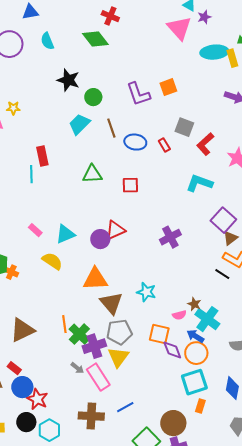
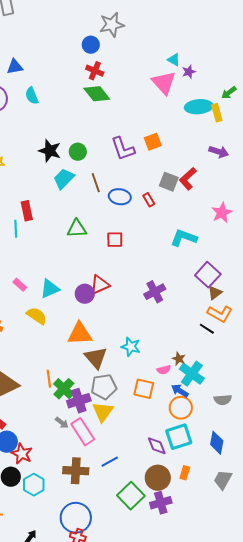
green diamond: (95, 39) -> (97, 94), moved
black star: (68, 80) -> (50, 151), moved
red L-shape: (205, 144) -> (188, 179), moved
purple diamond: (172, 350) -> (157, 446), moved
orange rectangle: (200, 406) -> (185, 473), moved

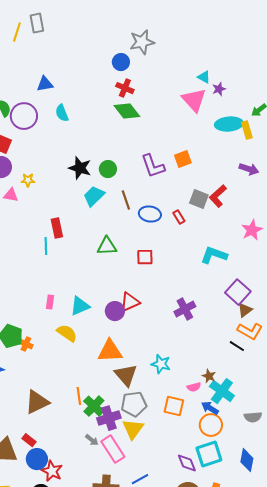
pink rectangle: (20, 285) -> (50, 302), turned 56

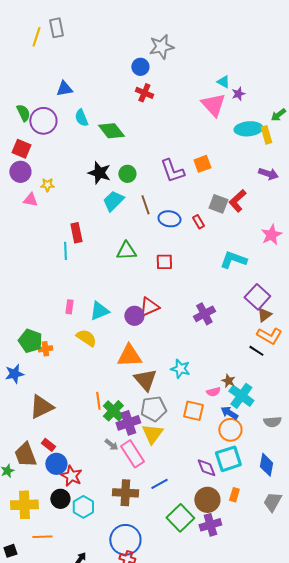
green diamond: (127, 111) -> (111, 131), moved
orange cross: (26, 344) -> (45, 349), turned -32
brown triangle: (37, 402) -> (41, 407), moved

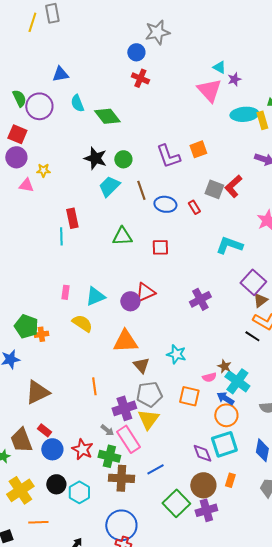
brown triangle: (145, 380) -> (141, 365), size x0.7
green cross: (113, 411) -> (109, 456), moved, turned -30
red star: (71, 476) -> (82, 449), moved
yellow cross: (24, 505) -> (20, 490), turned -32

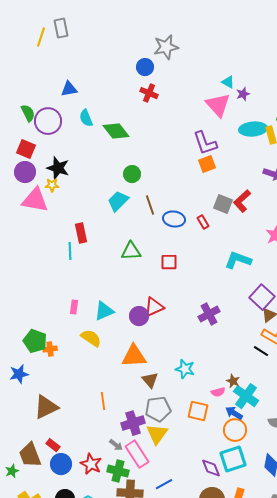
purple L-shape: (168, 156) -> (205, 143), moved
black star: (95, 158) -> (58, 168), moved
pink triangle: (26, 185) -> (35, 200), size x1.8

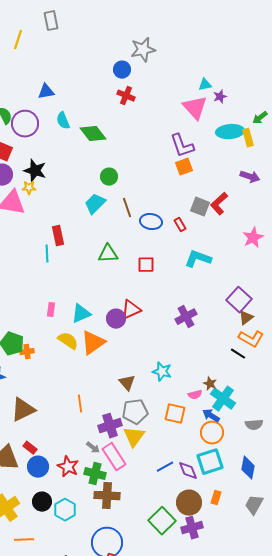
gray rectangle: (61, 28) -> (51, 21), moved
cyan triangle: (228, 82) -> (205, 85), turned -40
cyan L-shape: (238, 260) -> (198, 259), moved
orange triangle: (134, 356) -> (93, 343), moved, turned -32
blue line: (164, 484) -> (165, 467), moved

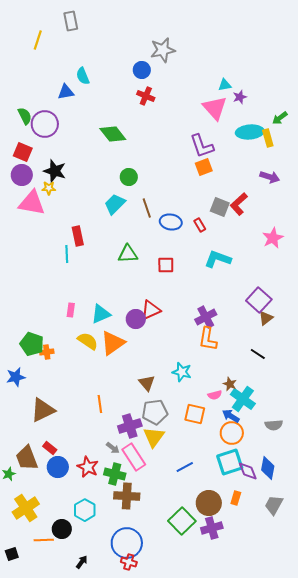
cyan semicircle: (63, 121) -> (83, 76), moved
orange L-shape: (251, 339) -> (208, 339), moved, turned 70
purple diamond: (188, 471) -> (248, 471), moved
black circle: (42, 502) -> (62, 529), moved

